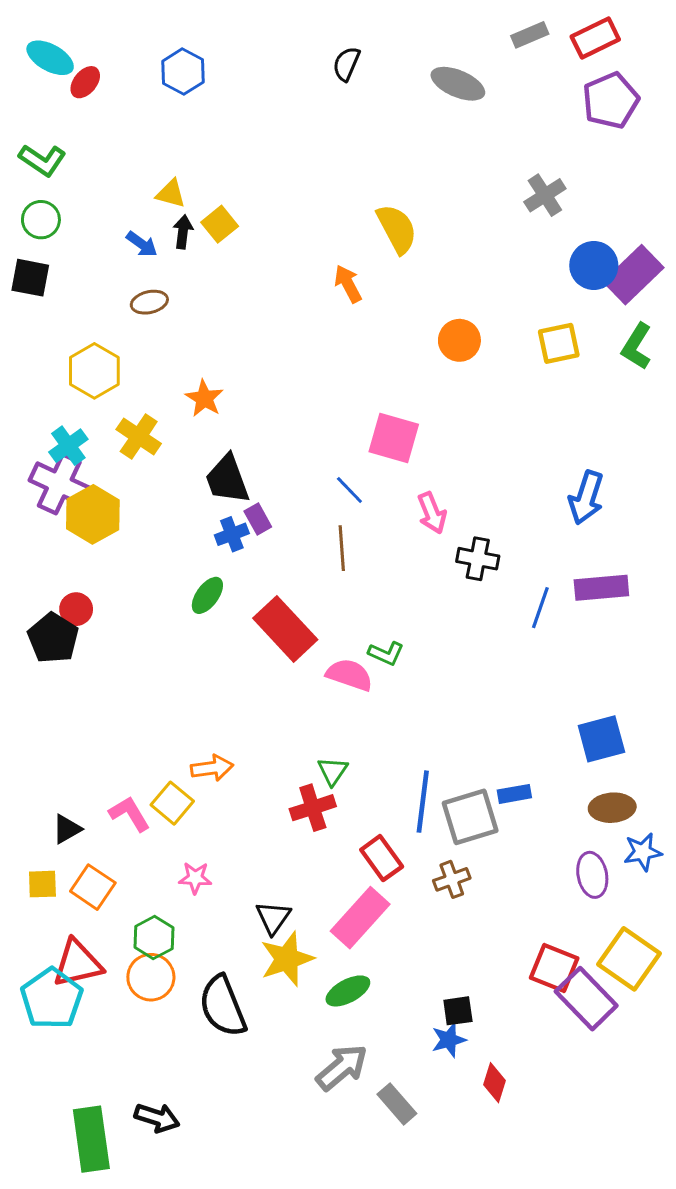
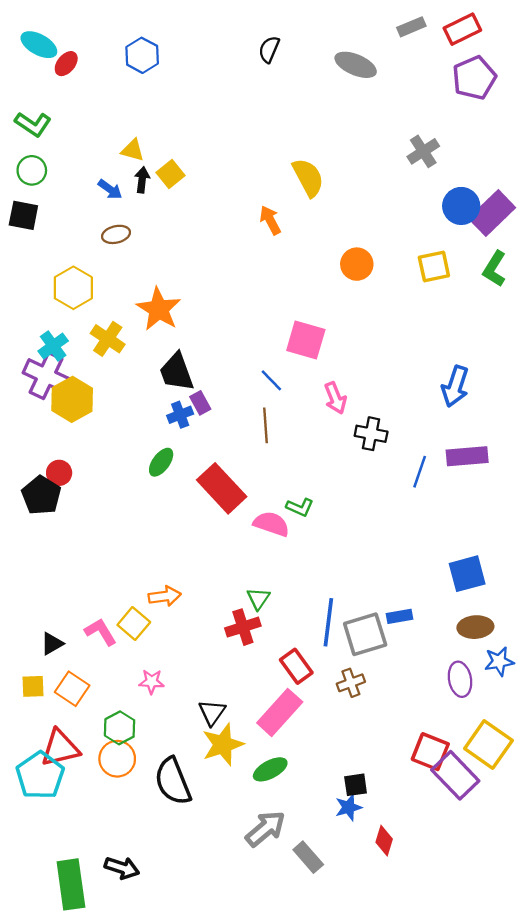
orange star: (204, 398) -> (159, 309), size x1.5

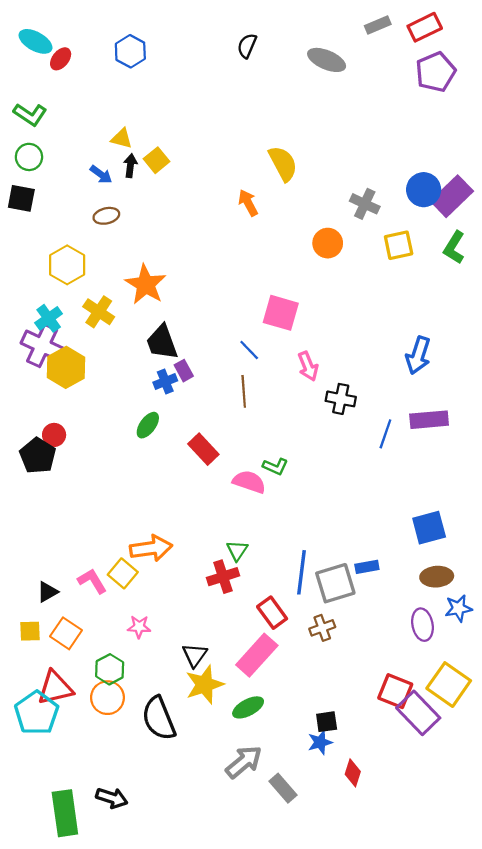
gray cross: (423, 151) -> (365, 204), moved, turned -32
red rectangle: (222, 488) -> (203, 449), size x0.7
orange arrow: (165, 596) -> (151, 548), size x1.4

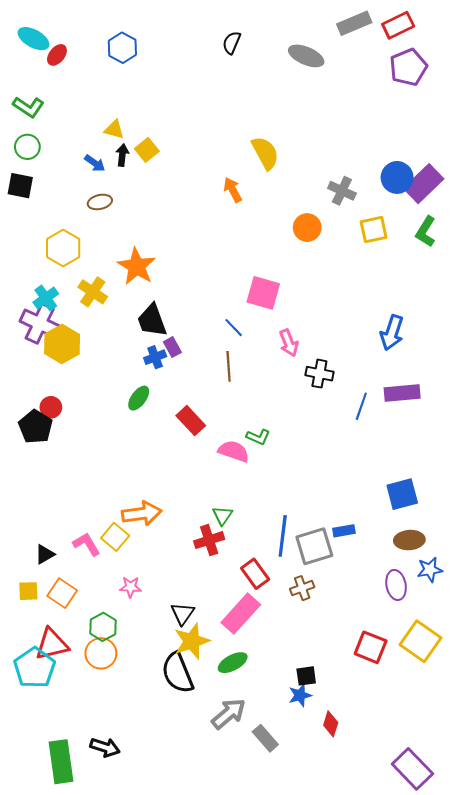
gray rectangle: (378, 25) -> (354, 23), size x1.4
purple rectangle: (418, 713) -> (412, 769), moved
black semicircle: (159, 718) -> (177, 673), moved

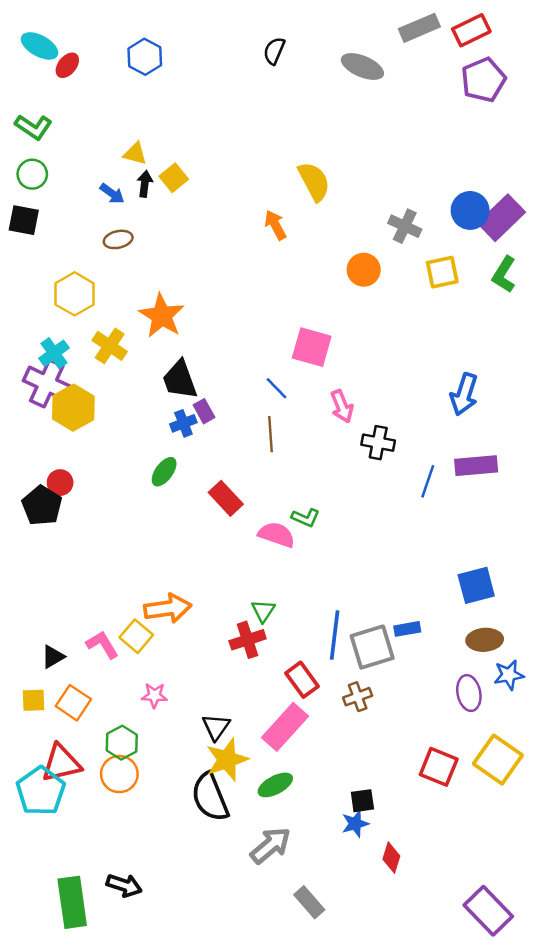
gray rectangle: (265, 738) -> (309, 902), moved

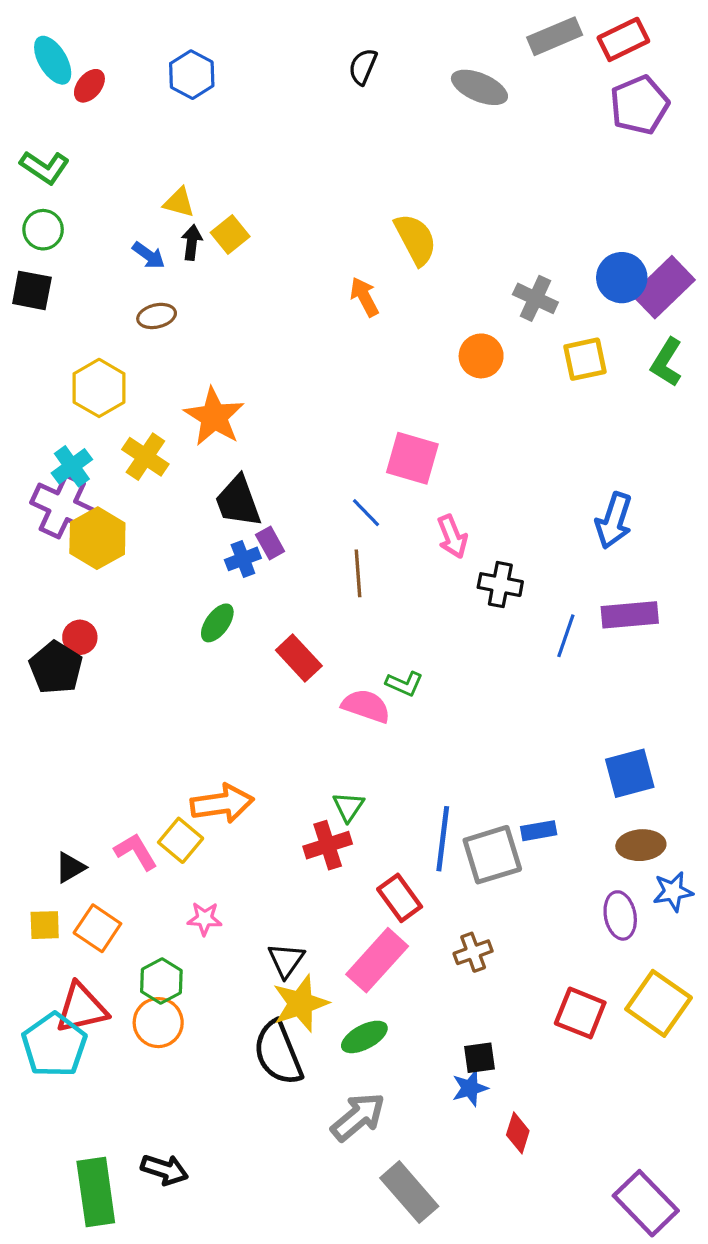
cyan ellipse: (40, 46) -> (53, 60), turned 30
brown cross: (358, 697) -> (473, 952), moved
gray rectangle: (309, 902) -> (409, 1192), size x1.4

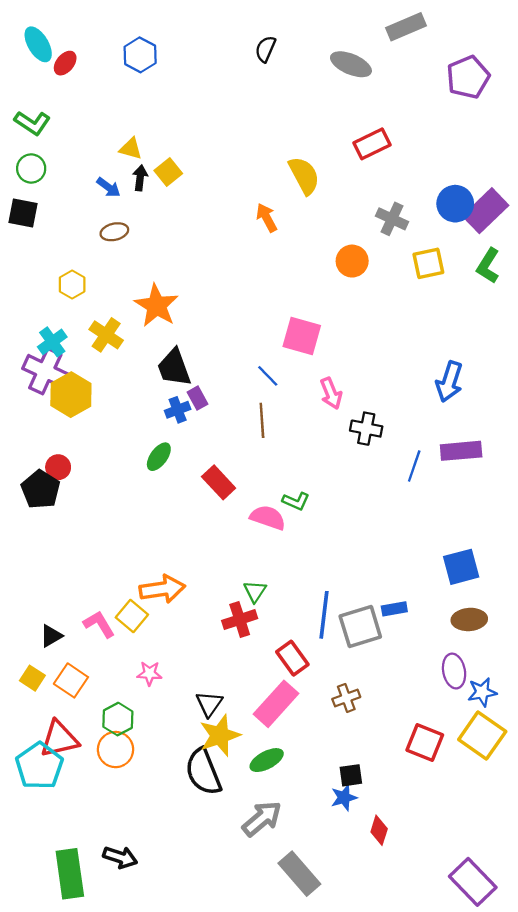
red rectangle: (623, 39) -> (372, 144), moved
yellow hexagon: (99, 388) -> (72, 284), size x0.7
blue star: (673, 891) -> (482, 692), moved
yellow square: (45, 925) -> (32, 678), turned 35

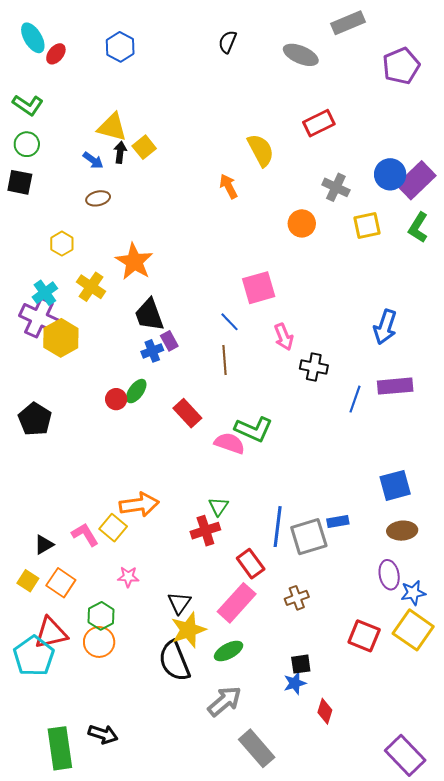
yellow triangle: (131, 149) -> (112, 127), size x1.5
pink square: (302, 336) -> (259, 288), turned -32
red circle: (58, 467) -> (116, 399), moved
green L-shape: (296, 501) -> (254, 429), size x1.6

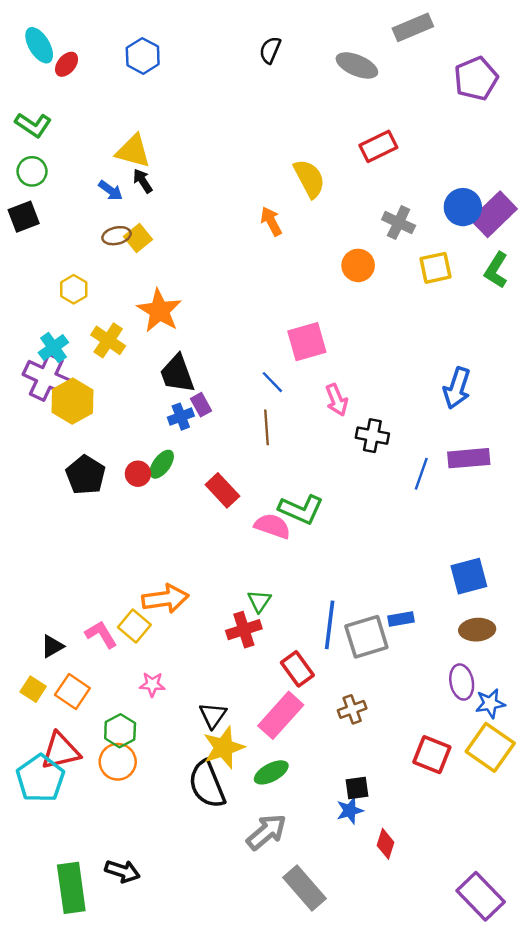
yellow square: (144, 147) -> (138, 238), moved
black arrow: (120, 152) -> (143, 181), turned -40
black square: (20, 182) -> (24, 217), turned -32
black pentagon: (35, 419) -> (86, 475), moved

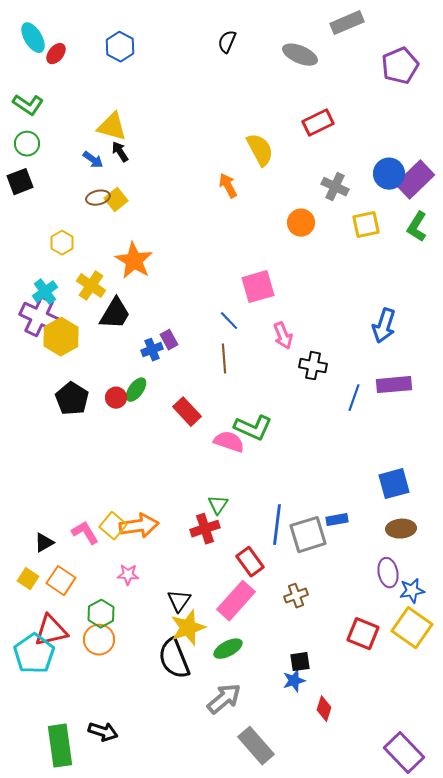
black trapezoid: (177, 374) -> (115, 314), moved, turned -129
orange arrow: (165, 599) -> (139, 526), moved

